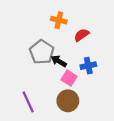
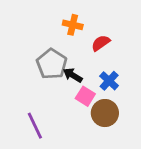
blue cross: (88, 66) -> (109, 81), turned -35
brown circle: (68, 101) -> (105, 113), moved

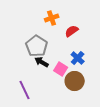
orange cross: (73, 25) -> (52, 18), turned -32
black arrow: (73, 75) -> (42, 62), moved

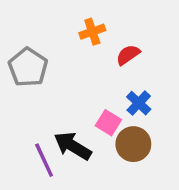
gray pentagon: (37, 46) -> (28, 67), moved
black arrow: (42, 62) -> (73, 146), moved, size x1.5

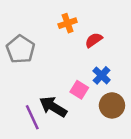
brown circle: (133, 144) -> (112, 105), moved

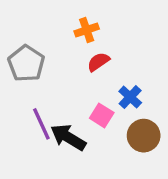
red semicircle: (94, 40) -> (98, 62), moved
purple line: (32, 117) -> (41, 124), moved

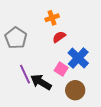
blue cross: (130, 97) -> (78, 58), size x1.5
brown circle: (144, 136) -> (75, 90), moved

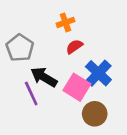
pink square: (61, 69) -> (77, 87), size x1.5
black arrow: (41, 82) -> (44, 77), moved

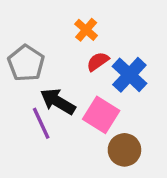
orange cross: (65, 22) -> (86, 30), turned -30
blue cross: (98, 73) -> (129, 75), moved

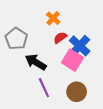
pink square: (101, 115) -> (72, 60), moved
purple line: (41, 123) -> (44, 88), moved

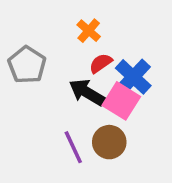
black arrow: (36, 62) -> (87, 92), moved
brown circle: (77, 92) -> (109, 142), moved

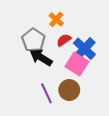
gray pentagon: (27, 65) -> (33, 40), moved
black arrow: (87, 92) -> (41, 57), moved

